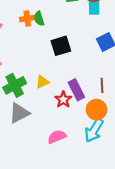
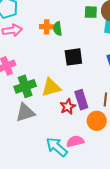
yellow triangle: (42, 82) -> (51, 87), size x1.5
cyan arrow: (94, 130) -> (57, 147), moved, turned 90
pink semicircle: (57, 137) -> (75, 141), moved

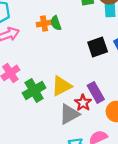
black square: (73, 57) -> (98, 47), moved
gray triangle: (25, 112) -> (69, 114), moved

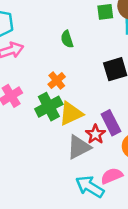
orange cross: (44, 23) -> (57, 81), moved, turned -32
green cross: (34, 90) -> (49, 107), moved

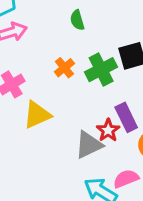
green cross: (49, 107) -> (101, 70), moved
yellow triangle: (71, 114) -> (37, 115), moved

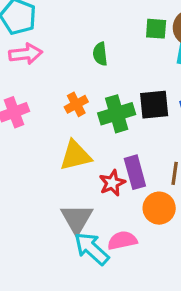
yellow triangle: (37, 115) -> (75, 156), moved
gray triangle: (89, 145) -> (77, 219), moved, turned -44

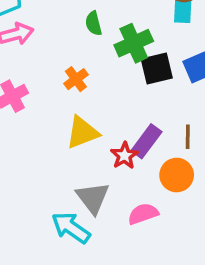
green cross: (117, 114) -> (134, 43), moved
purple rectangle: (135, 172) -> (146, 141), turned 60
cyan arrow: (92, 249) -> (71, 228), moved

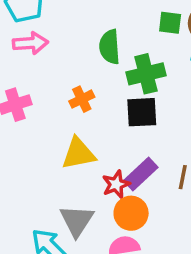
green semicircle: (94, 23) -> (110, 47), size x1.4
black square: (157, 68) -> (142, 112), moved
orange circle: (177, 175) -> (131, 213), moved

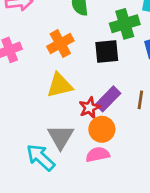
green cross: (146, 74) -> (125, 24), moved
orange cross: (82, 99) -> (60, 44), size x1.4

